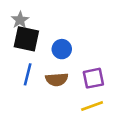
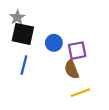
purple square: (93, 78) -> (77, 51), moved
brown semicircle: (57, 79) -> (72, 69), moved, turned 72

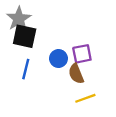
gray star: (17, 17) -> (19, 19), size x1.5
blue circle: (54, 43) -> (58, 58), moved

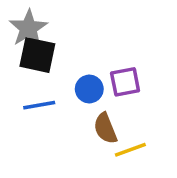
blue line: (26, 69) -> (39, 105), turned 66
brown semicircle: (76, 74) -> (105, 128), moved

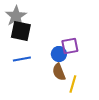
blue circle: (89, 89) -> (59, 54), moved
yellow line: (130, 150) -> (73, 84), turned -54

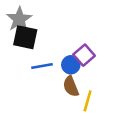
purple square: (70, 46) -> (84, 55), turned -30
blue line: (22, 59) -> (42, 66), moved

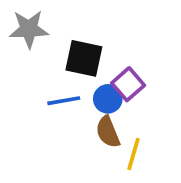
gray star: (19, 19) -> (29, 29), turned 30
black square: (25, 37) -> (84, 58), moved

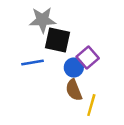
gray star: (29, 29) -> (43, 20), moved
blue line: (64, 101) -> (32, 62), moved

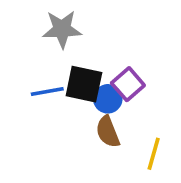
black square: (58, 40) -> (84, 84), moved
yellow line: (91, 105) -> (154, 154), moved

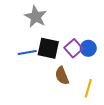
gray star: (62, 29) -> (36, 17), turned 30
blue circle: (108, 99) -> (88, 48), moved

